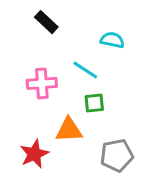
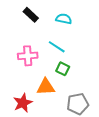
cyan semicircle: (112, 40) -> (64, 19), moved
green square: (94, 103) -> (63, 69), turned 32

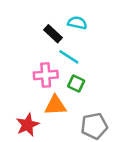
black rectangle: (31, 15) -> (53, 34), moved
pink cross: (28, 56) -> (46, 75), moved

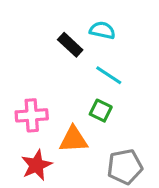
cyan line: (69, 57) -> (109, 75), moved
pink cross: (46, 75) -> (32, 115), moved

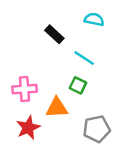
cyan semicircle: (102, 30) -> (94, 19), moved

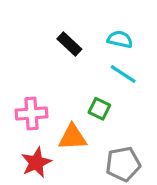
cyan semicircle: (94, 19) -> (120, 39), moved
cyan line: (84, 58) -> (123, 74), moved

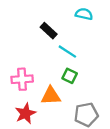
cyan semicircle: (120, 39) -> (84, 14), moved
cyan line: (123, 74) -> (67, 52), moved

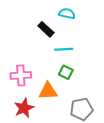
cyan semicircle: (84, 14) -> (67, 14), moved
cyan line: (67, 52) -> (64, 49), turned -36

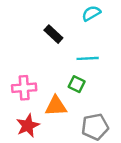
cyan semicircle: (67, 14) -> (91, 13), moved, turned -42
cyan line: (64, 49) -> (88, 58), moved

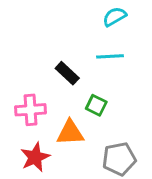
black rectangle: (53, 34) -> (67, 73), moved
cyan line: (88, 58) -> (110, 56), moved

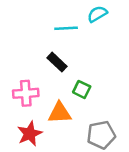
cyan line: (110, 56) -> (66, 28), moved

